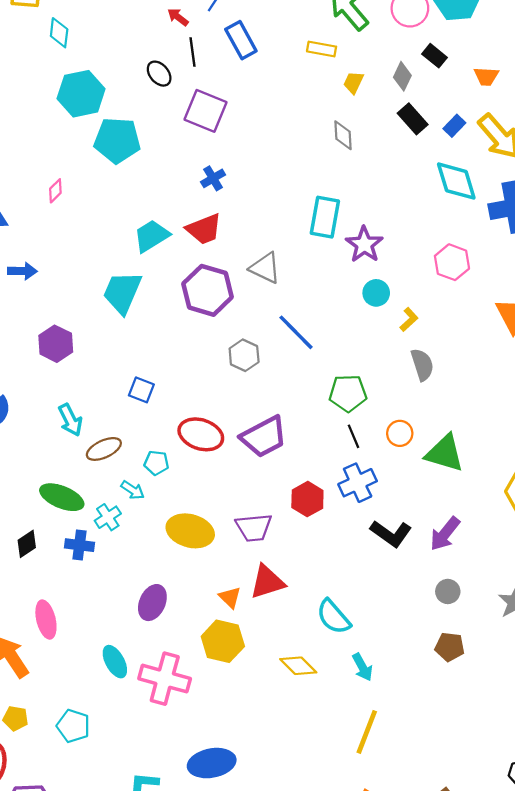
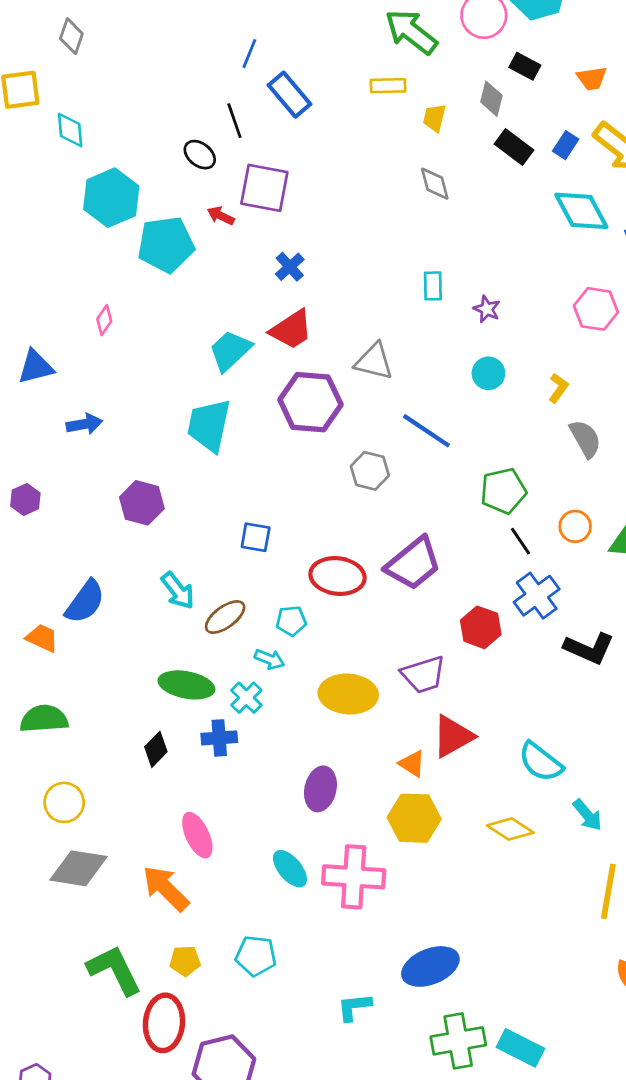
red arrow: (178, 17) -> (221, 216), moved
cyan rectangle: (325, 217) -> (433, 286), size x0.6
purple star: (364, 244) -> (487, 309), size x0.6
cyan circle: (376, 293) -> (488, 373), moved

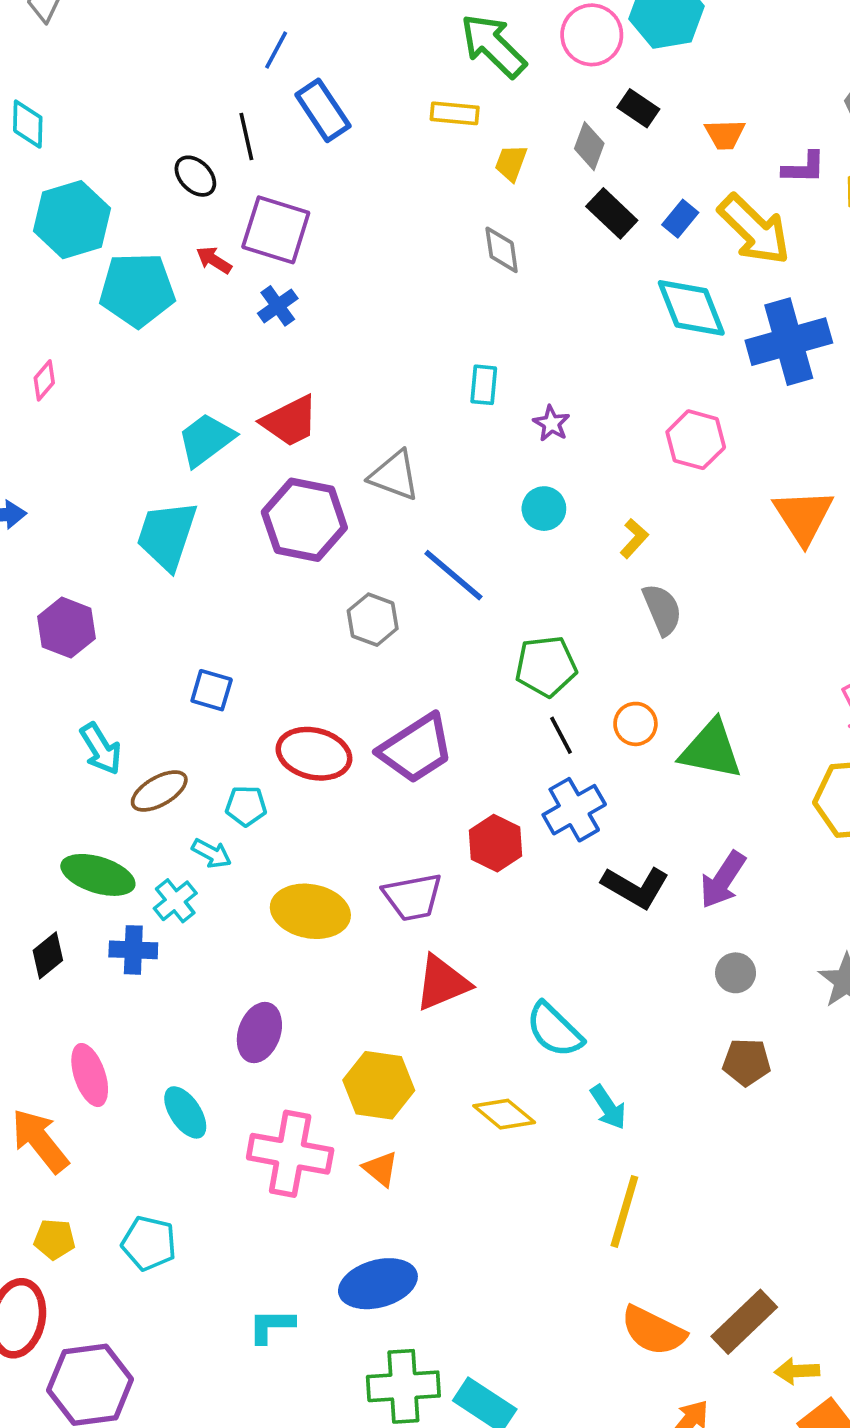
blue cross: (290, 267) -> (278, 306), moved
orange triangle: (412, 764) -> (381, 1169), moved
cyan ellipse: (290, 869) -> (185, 1112), moved

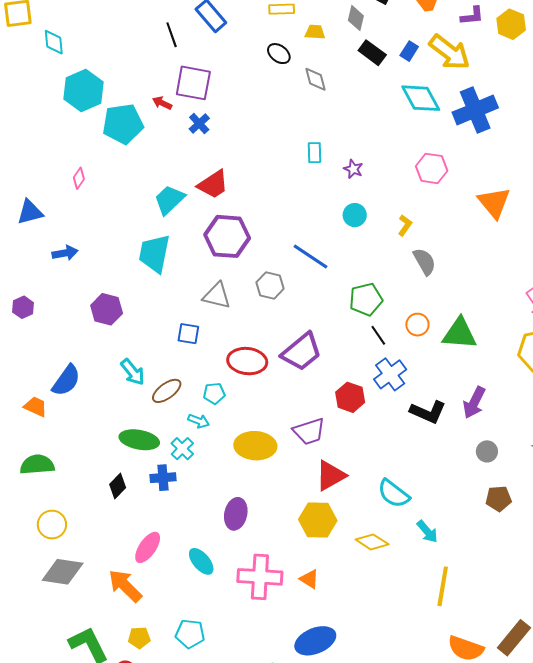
yellow trapezoid: (511, 163) -> (315, 32), turned 80
black ellipse: (195, 176) -> (279, 54), moved
gray triangle: (394, 475) -> (217, 296), moved
pink ellipse: (90, 1075) -> (148, 547), turned 60
yellow hexagon: (379, 1085) -> (318, 520), moved

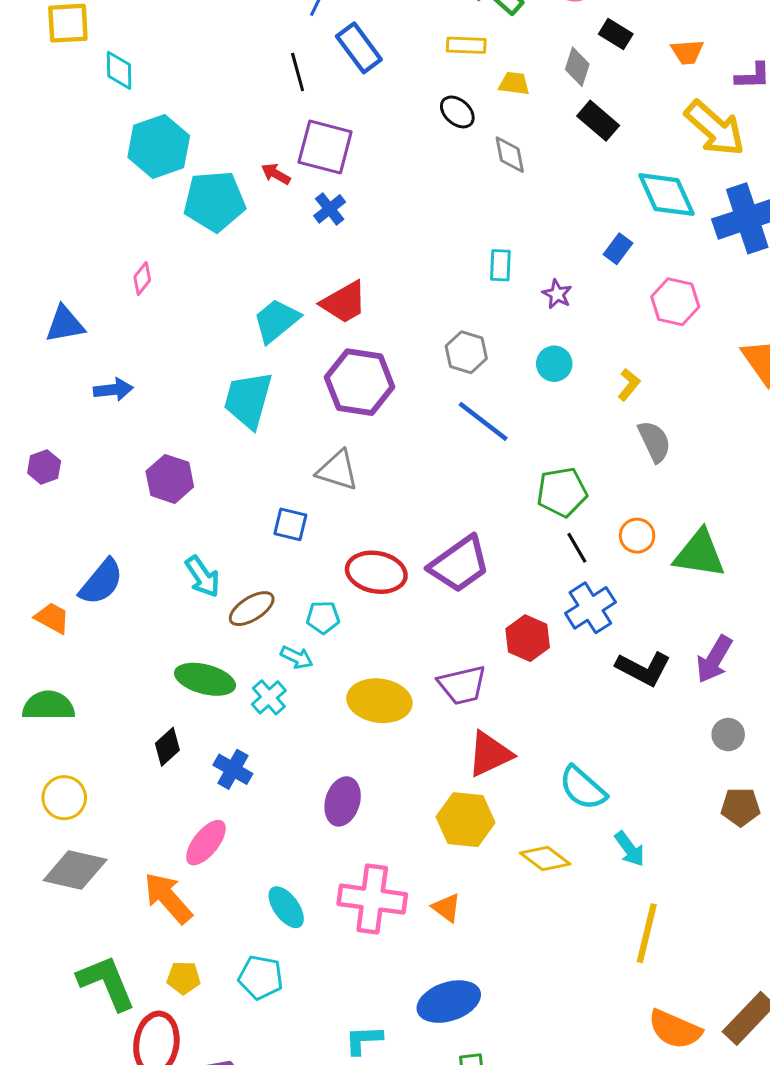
blue rectangle: (409, 51) -> (618, 249), moved
gray hexagon: (270, 285) -> (466, 352), moved
blue cross: (163, 478) -> (233, 769), moved, turned 30
cyan ellipse: (201, 561) -> (286, 907), moved

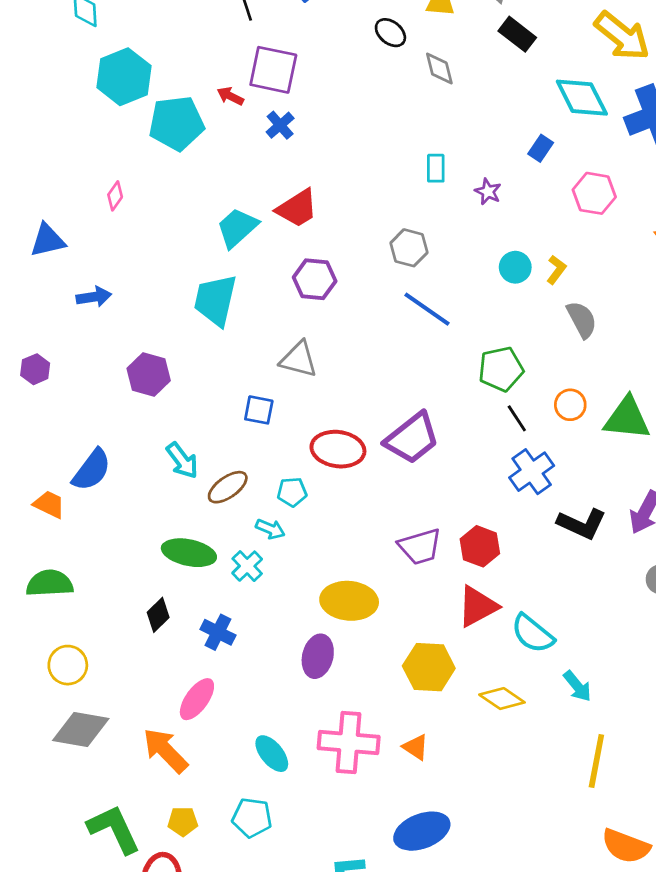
cyan circle: (554, 364) -> (515, 267), moved
purple hexagon: (360, 382) -> (315, 279), size x0.7
red hexagon: (528, 638) -> (480, 546), moved
yellow ellipse: (379, 701) -> (349, 601), moved
red triangle: (490, 754) -> (478, 606), moved

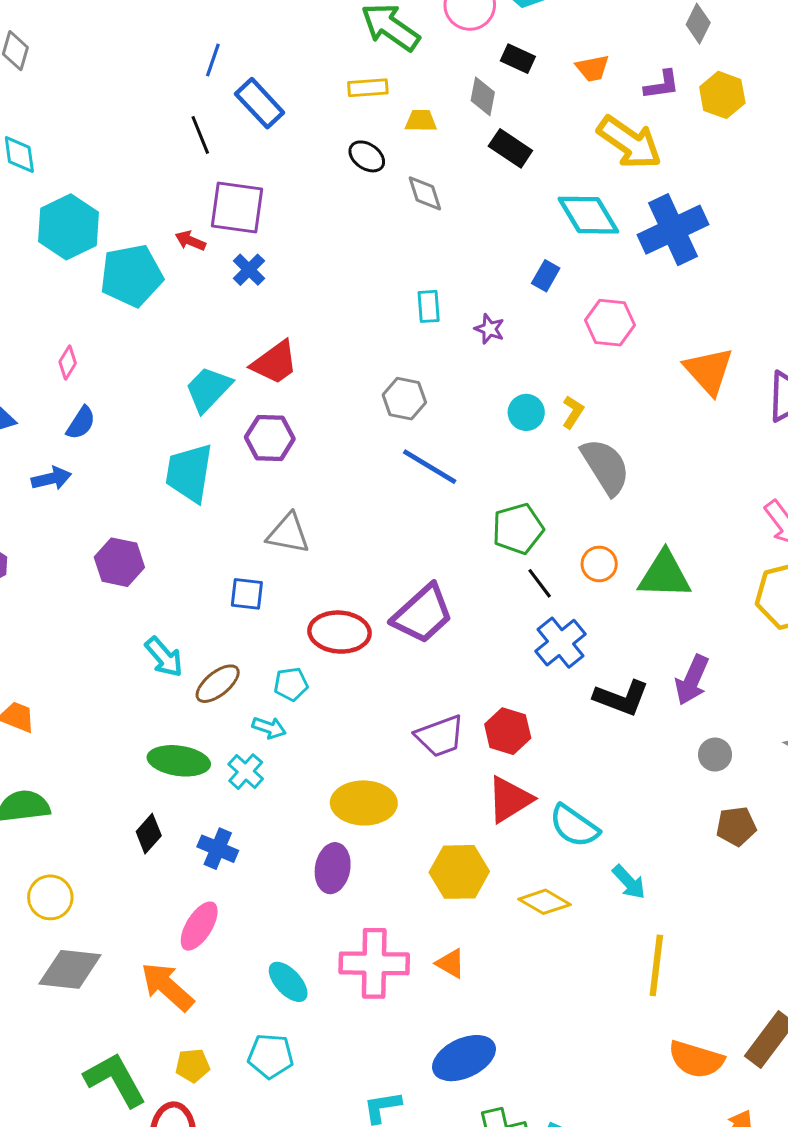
purple hexagon: (315, 279) -> (270, 438), moved
gray semicircle: (582, 320) -> (606, 467), size x1.4
blue semicircle: (92, 470) -> (81, 423), moved, size x0.7

